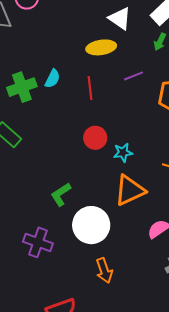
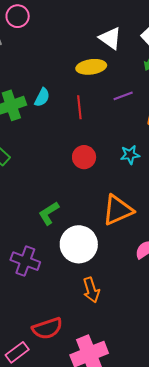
cyan star: (123, 153) -> (130, 155), moved

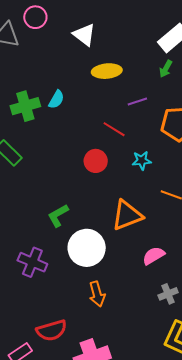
white triangle: (110, 38) -> (84, 35), moved
red line: (79, 107) -> (114, 129), moved, turned -55

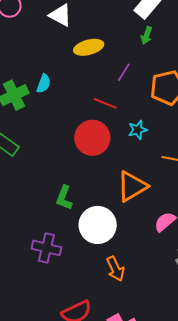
purple line: (137, 101) -> (124, 72), turned -30
red circle: (96, 161) -> (92, 138), size x1.5
green L-shape: (58, 215) -> (64, 198), turned -30

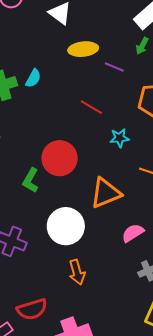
purple line: (124, 72) -> (114, 67), moved, turned 72
red circle: (92, 138) -> (60, 158), moved
green L-shape: (64, 198) -> (31, 180), moved

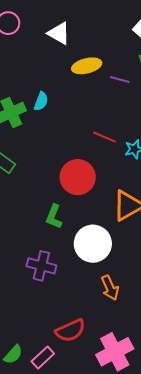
red line: (91, 107) -> (104, 137), moved
green L-shape: (31, 180) -> (54, 217), moved

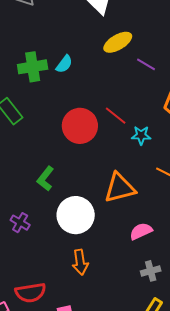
yellow ellipse: (87, 66) -> (118, 42), turned -32
red circle: (78, 177) -> (80, 126), moved
purple cross: (41, 266) -> (20, 223), size x0.7

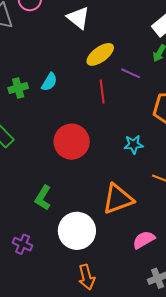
green cross: (33, 67) -> (18, 88), size x0.7
red line: (116, 116) -> (102, 91), moved, turned 50

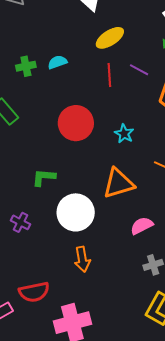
purple line: (131, 73) -> (139, 70), moved
cyan semicircle: (49, 82) -> (57, 62), turned -144
cyan star: (134, 144) -> (124, 134), moved, turned 30
green L-shape: (43, 198) -> (44, 177), turned 60

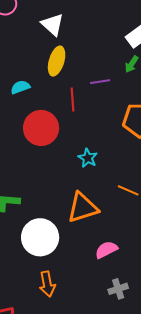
yellow ellipse: (110, 38) -> (57, 61), moved, turned -40
purple line: (139, 70) -> (100, 82), moved, turned -36
red circle: (76, 123) -> (41, 128), moved

